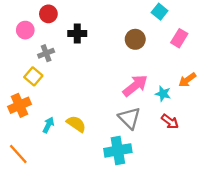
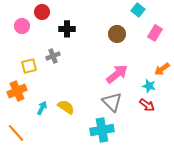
gray cross: (46, 53) -> (53, 56), moved
yellow square: (33, 76) -> (29, 66), turned 35
cyan star: (163, 94) -> (149, 86), moved

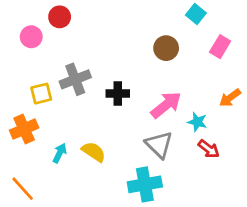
black cross: (67, 29) -> (118, 94), moved
gray cross: (53, 56) -> (75, 79), size x1.5
cyan star: (149, 86) -> (197, 122), moved

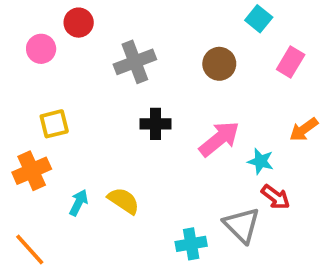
gray cross: (75, 79) -> (135, 62), moved
gray triangle: (159, 145) -> (242, 225), moved
cyan cross: (145, 184) -> (191, 244), size x0.7

